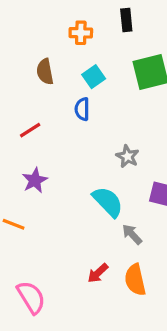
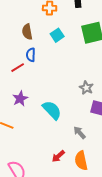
blue semicircle: (82, 109) -> (31, 55), moved
gray star: (127, 156) -> (86, 88), moved
cyan semicircle: (108, 202) -> (52, 110), moved

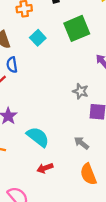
cyan semicircle: (52, 110) -> (38, 137), moved
red arrow: (58, 156) -> (45, 168), moved, turned 32

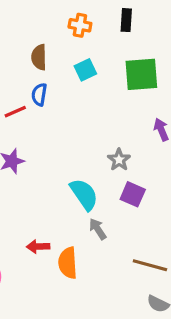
cyan semicircle: (38, 137) -> (84, 194), moved
orange semicircle: (88, 174) -> (68, 263), moved

